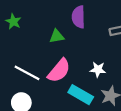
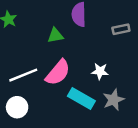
white line: (27, 73) -> (23, 75), turned -50

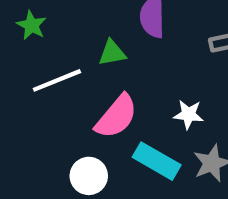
white line: (23, 75) -> (57, 80), moved
white circle: (17, 107) -> (89, 176), moved

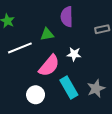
white star: (188, 114) -> (74, 54), moved
cyan rectangle: (157, 161) -> (69, 87), turned 30

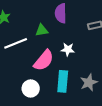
cyan rectangle: (69, 87) -> (63, 81), turned 35

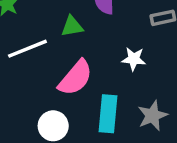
white star: (68, 49) -> (134, 59), moved

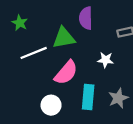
green triangle: (72, 26) -> (64, 38), size x1.5

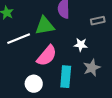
gray star: (118, 98) -> (92, 68), moved

